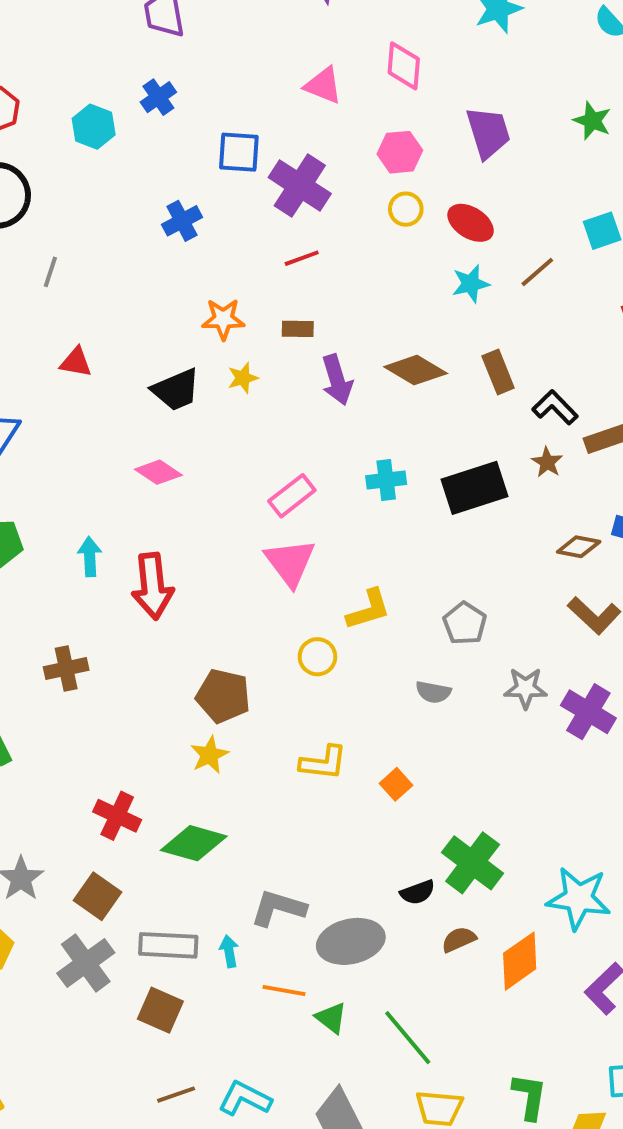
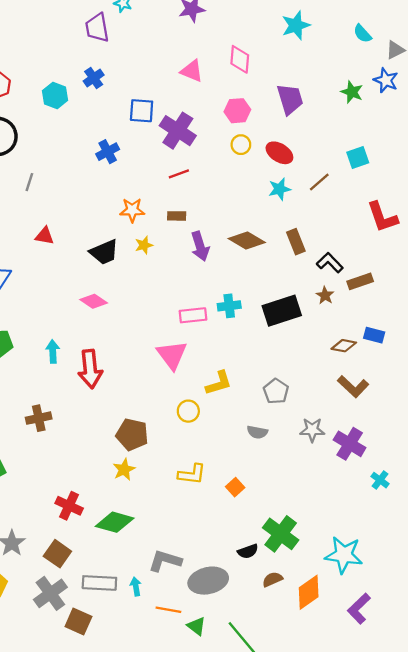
pink rectangle: (292, 496) -> (193, 315), moved, turned 32
brown square: (160, 1010) -> (78, 621), moved

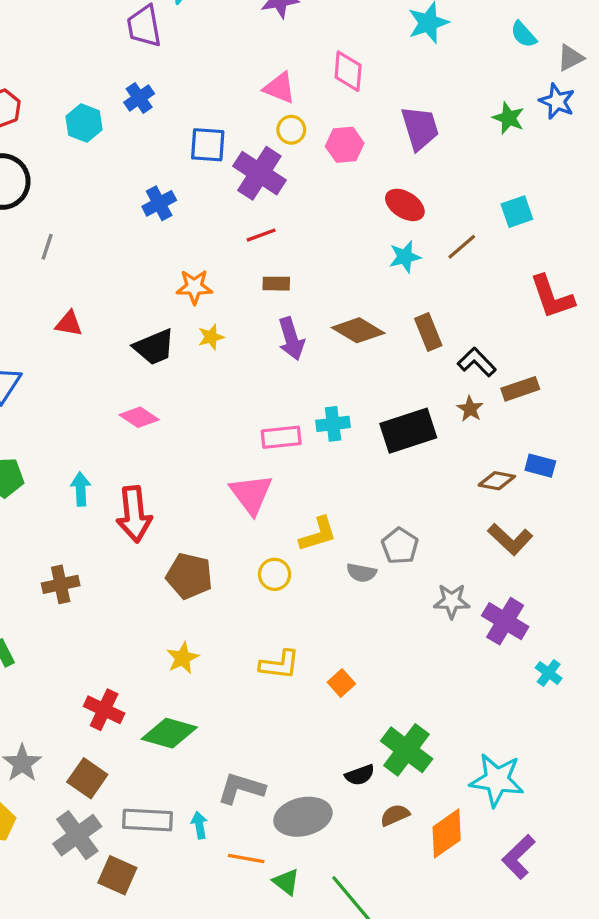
yellow circle: (241, 145) -> (291, 130), moved
brown rectangle: (177, 216) -> (276, 284), moved
gray semicircle: (257, 432) -> (361, 573), moved
brown pentagon: (132, 434) -> (189, 576), moved

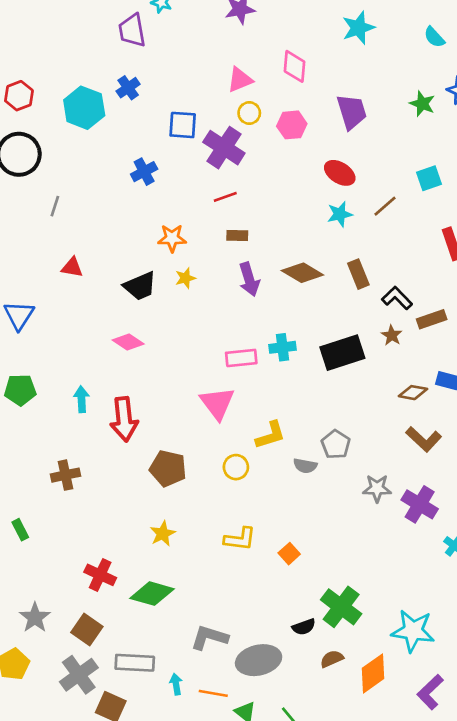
pink triangle: (280, 88) -> (240, 80), turned -44
cyan hexagon: (84, 123) -> (84, 108), size x1.4
cyan arrow: (199, 825) -> (176, 684), moved

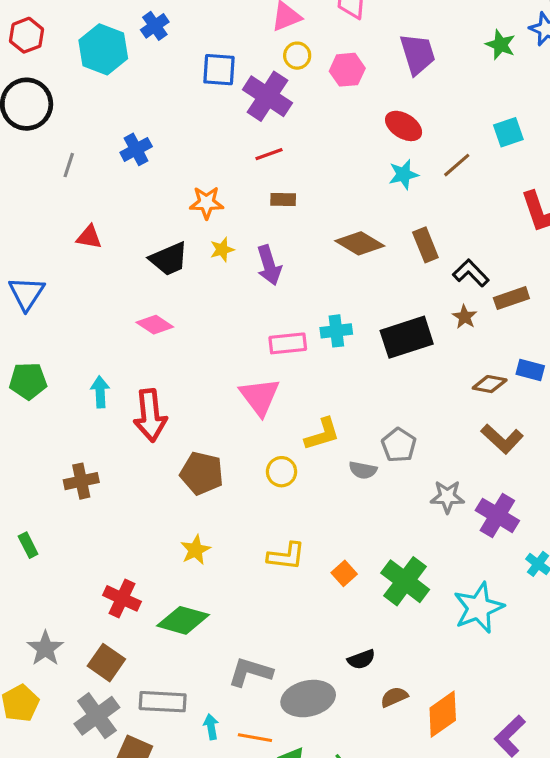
blue cross: (144, 172) -> (136, 149), moved
purple arrow: (249, 279) -> (269, 265), moved
green cross: (341, 607) -> (405, 581), moved
cyan star: (413, 631) -> (479, 608), moved, turned -30

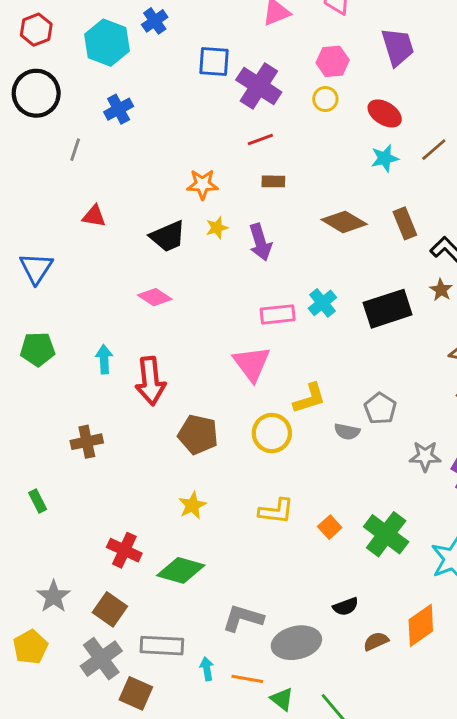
yellow circle: (297, 56) -> (325, 99), moved
blue cross: (136, 149) -> (119, 109), moved
cyan cross: (336, 331) -> (322, 303), turned -32
yellow circle: (282, 472) -> (272, 433), size x1.4
orange diamond: (443, 714) -> (421, 625), moved

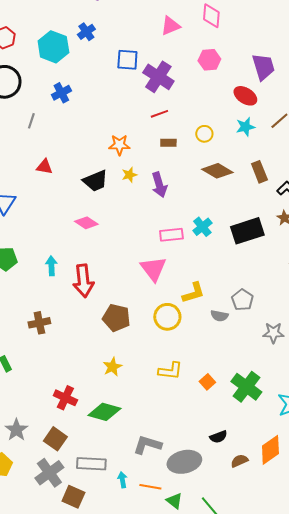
purple trapezoid: (398, 47) -> (263, 67), moved
yellow circle: (325, 99) -> (204, 134), moved

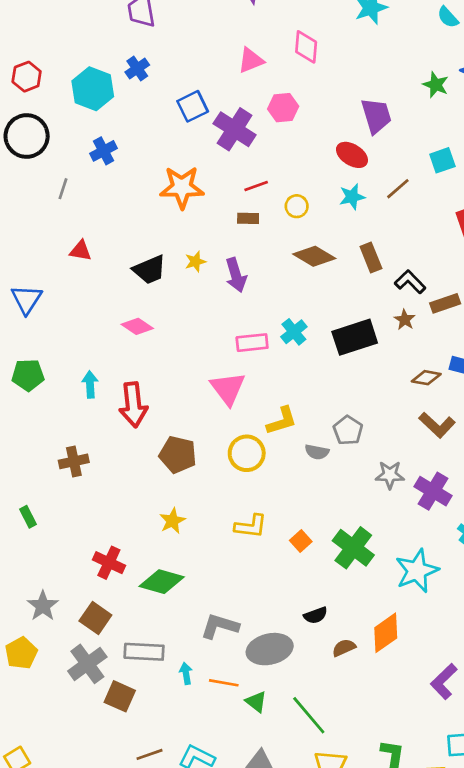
blue square: (127, 60) -> (193, 106), turned -30
pink hexagon: (209, 60) -> (283, 108), moved
red line: (159, 114) -> (256, 186), moved
orange star: (119, 145) -> (182, 187), moved, size x1.5

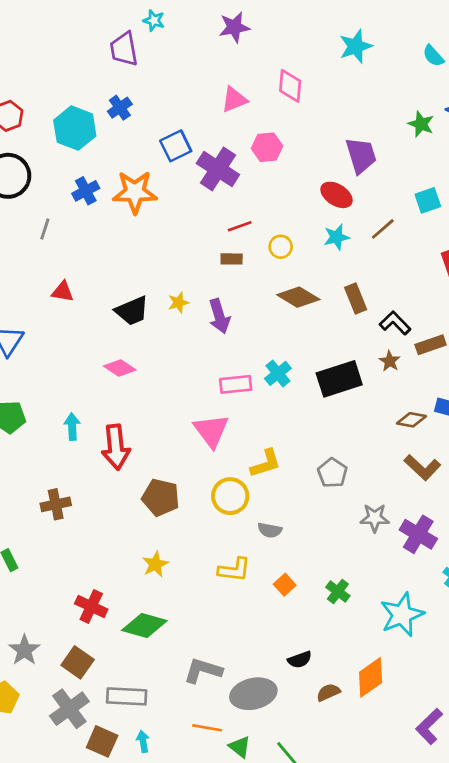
orange star: (182, 187) -> (135, 192), moved
gray semicircle: (317, 452) -> (270, 530), moved
green cross: (353, 548) -> (338, 591), size x0.6
cyan arrow: (186, 673) -> (143, 741), moved

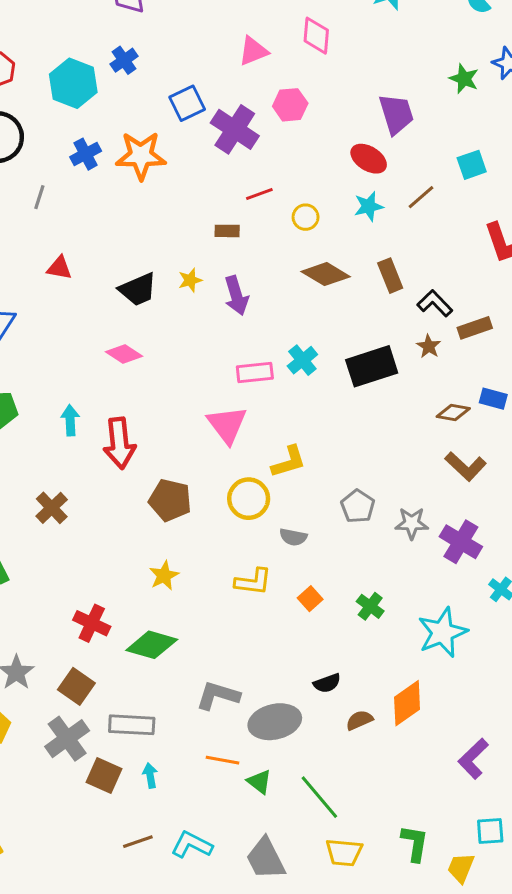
brown rectangle: (232, 259) -> (227, 231), moved
gray pentagon: (332, 473) -> (358, 506), moved
brown cross: (56, 504) -> (52, 508), turned -32

